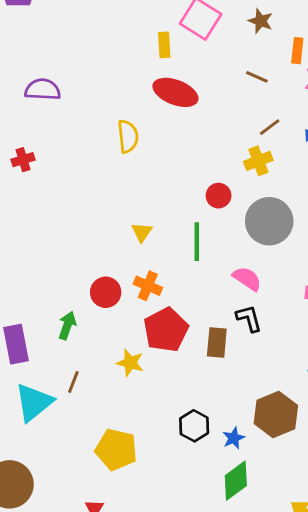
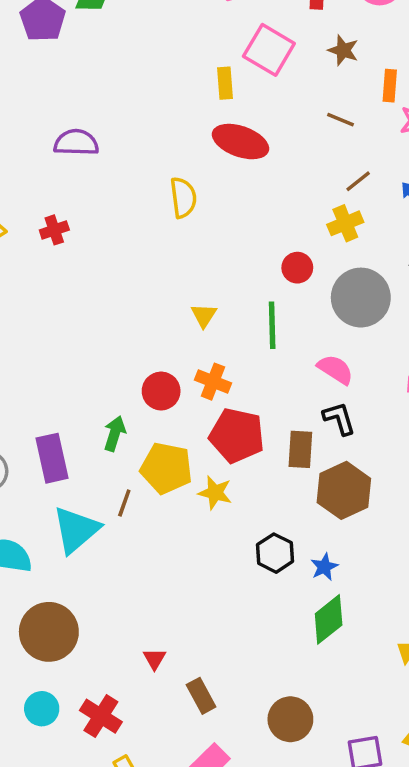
red pentagon: (166, 330) -> (237, 435), turned -30
yellow star: (130, 363) -> (215, 493), moved
brown hexagon: (276, 414) -> (344, 490), moved
yellow pentagon: (116, 450) -> (166, 468), moved

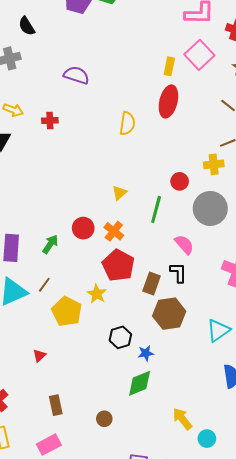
red ellipse: (240, 142) -> (168, 101), turned 68
yellow pentagon: (166, 468) -> (67, 311), moved
red triangle: (154, 659) -> (39, 356), moved
brown circle: (290, 719) -> (104, 419), moved, size x0.6

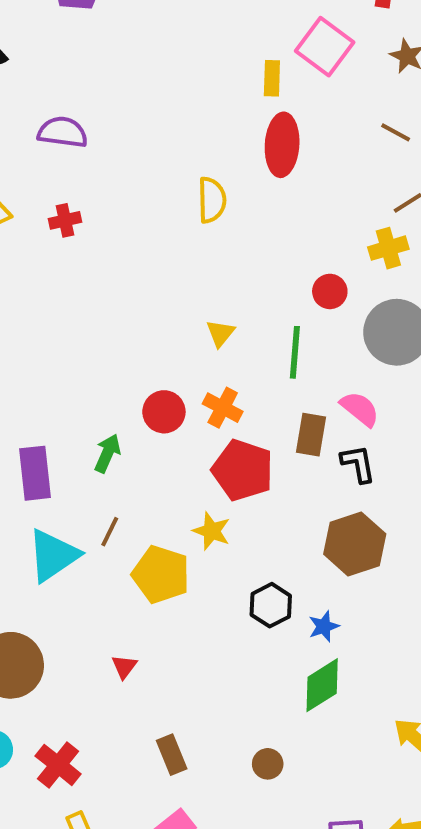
purple semicircle: (76, 75) -> (63, 132), moved
brown rectangle: (152, 284) -> (311, 435), moved

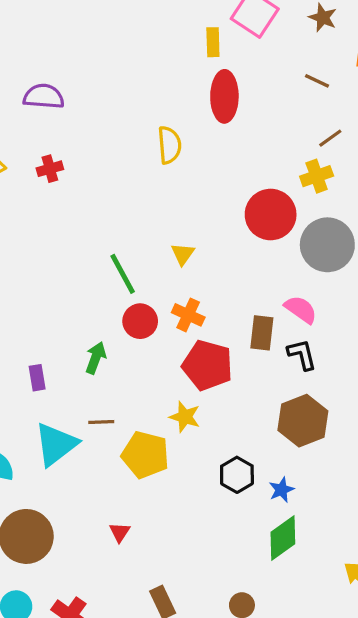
red circle: (330, 291) -> (271, 215), size x1.8
green line: (295, 352) -> (123, 274), moved, turned -30
purple rectangle: (35, 473) -> (37, 378), size x0.6
brown line: (110, 532) -> (101, 422), turned 65

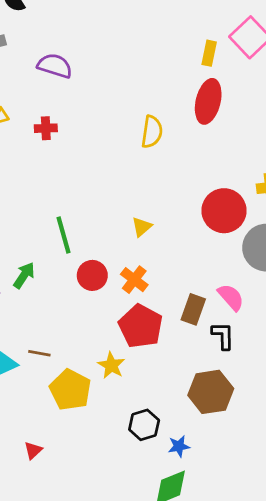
green line: (123, 274) -> (63, 235), moved
green arrow: (96, 358) -> (24, 275), moved

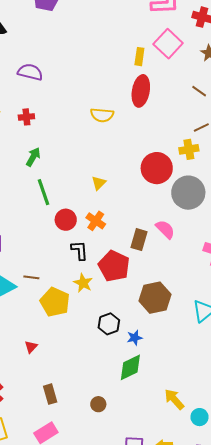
yellow semicircle: (152, 132) -> (102, 115), turned 90
green arrow: (24, 275) -> (33, 157), moved
red pentagon: (141, 326) -> (114, 266), moved
black L-shape: (223, 336) -> (80, 250), moved

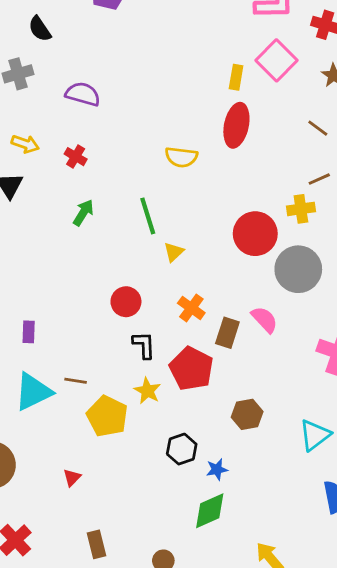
red cross: (26, 117) -> (76, 157), turned 35
green line: (44, 192) -> (148, 216), moved
orange cross: (96, 221) -> (191, 308), moved
brown hexagon: (155, 298) -> (247, 414), size x0.7

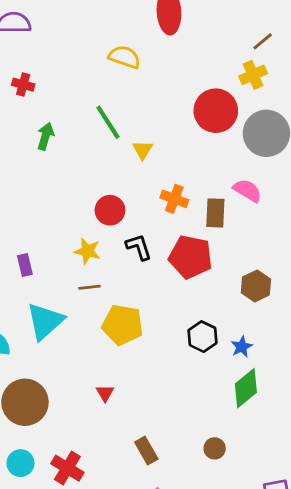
yellow semicircle: (181, 157) -> (125, 57), turned -152
brown line: (76, 381) -> (89, 287), moved
yellow star: (147, 391) -> (87, 251), moved

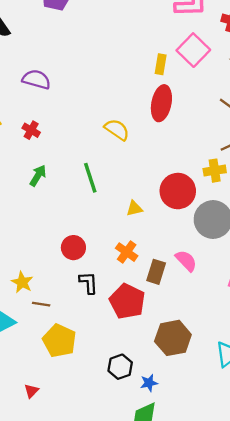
yellow triangle: (143, 150) -> (134, 208), moved, turned 30
yellow star: (87, 251) -> (22, 282), moved
brown hexagon: (256, 286) -> (173, 338), size x1.4

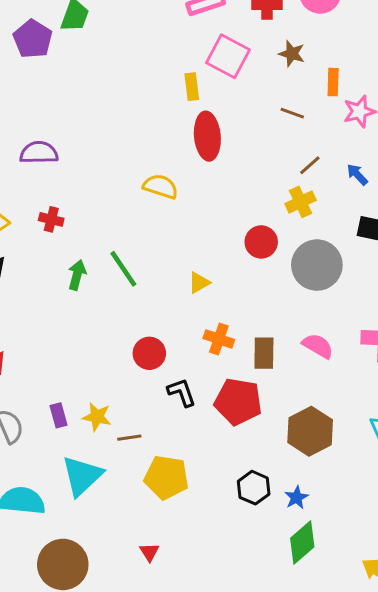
green line: (90, 178) -> (123, 269), moved
red circle: (178, 191) -> (261, 242), size x0.7
yellow triangle: (134, 208) -> (199, 283), moved
pink semicircle: (186, 261) -> (318, 346), moved

